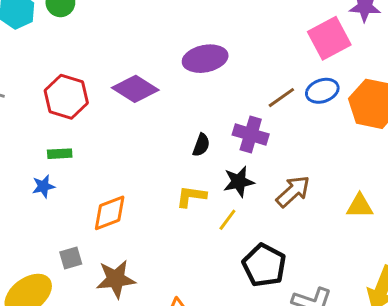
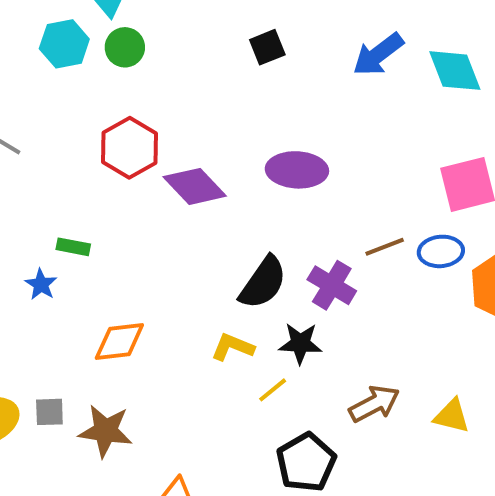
red hexagon: (66, 97) -> (129, 148), moved
black semicircle: (201, 145) -> (263, 283), size x1.8
blue star: (43, 186) -> (41, 284), turned 30
brown arrow: (293, 191) -> (374, 404), moved
gray square: (71, 258) -> (49, 412), moved

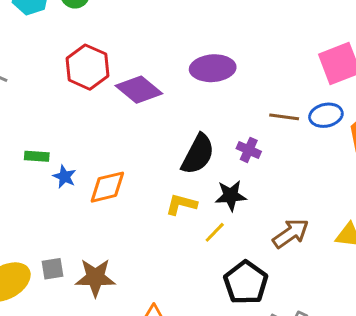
green rectangle: (73, 247) -> (37, 156), moved
brown line: (385, 247) -> (284, 117), turned 36
blue star: (41, 284) -> (64, 177), moved
purple cross: (332, 285) -> (249, 150), size x0.7
orange diamond: (119, 342) -> (107, 187), moved

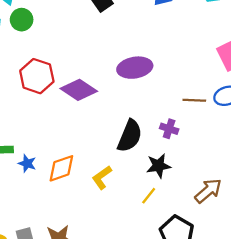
yellow L-shape: (181, 204) -> (102, 178), moved, turned -45

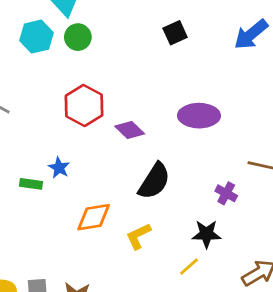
purple diamond: (79, 90) -> (130, 130), size x0.7
black semicircle: (130, 136) -> (154, 181), moved
blue star: (27, 163) -> (59, 168), moved

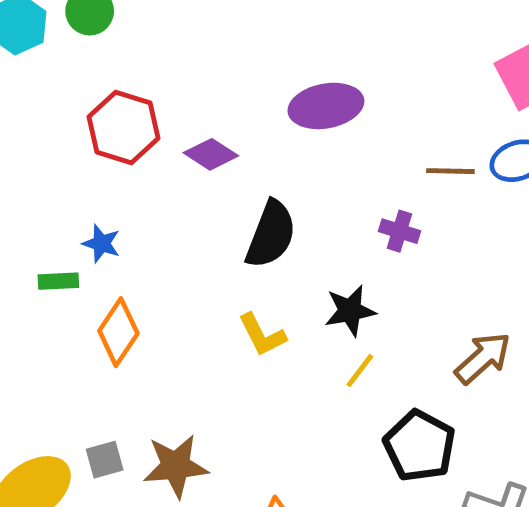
orange diamond: (94, 217) -> (118, 332), moved, turned -36
black star: (206, 234) -> (350, 311), moved
yellow L-shape: (138, 236) -> (262, 335), turned -80

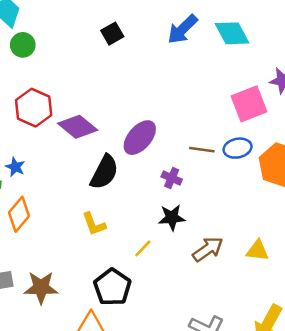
purple ellipse: (326, 106) -> (140, 138), moved, turned -45
purple diamond: (211, 154) -> (78, 127), size x1.4
black star: (350, 311) -> (172, 218), moved
black pentagon: (420, 446) -> (112, 287), moved

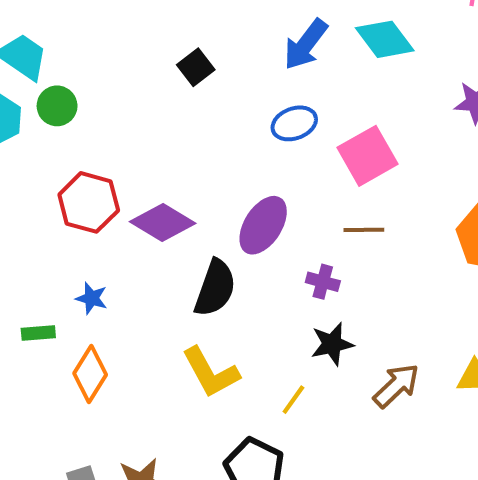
pink square: (249, 104) -> (368, 156), moved
blue ellipse: (238, 148) -> (294, 123), moved
blue star: (15, 167) -> (92, 298), moved
yellow L-shape: (94, 224) -> (211, 372), size x1.4

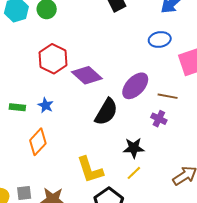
brown line: (364, 230) -> (168, 96), moved
green rectangle: (38, 333) -> (17, 107), moved
black star: (332, 344) -> (134, 148), moved
yellow L-shape: (211, 372) -> (90, 170), moved

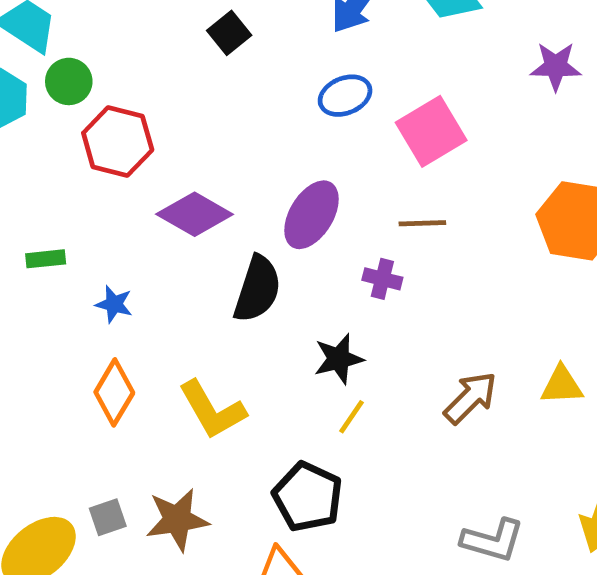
red hexagon: (53, 59) -> (118, 141), moved
brown line: (168, 96) -> (422, 223), moved
green rectangle: (17, 107) -> (46, 259), moved
yellow L-shape: (90, 170) -> (212, 410), moved

